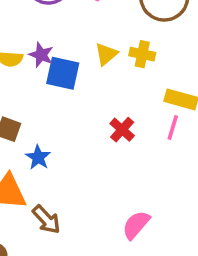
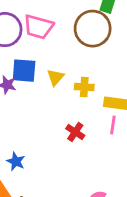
yellow cross: (142, 54) -> (84, 87), moved
blue square: (63, 73) -> (24, 71), moved

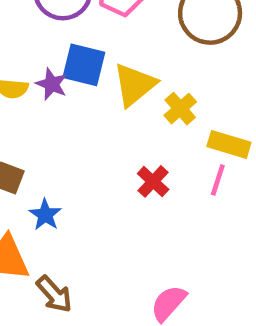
yellow triangle: (55, 77) -> (135, 85), size x1.5
yellow cross: (84, 87) -> (180, 109), turned 36

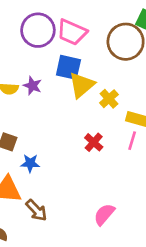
blue square: (84, 65) -> (68, 67), moved
blue star: (45, 215) -> (30, 163), turned -30

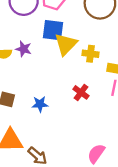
yellow cross: (109, 99) -> (90, 54), turned -35
blue star: (30, 163) -> (40, 104), moved

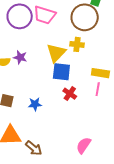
blue square: (53, 30) -> (61, 72), moved
yellow cross: (90, 54) -> (77, 44), moved

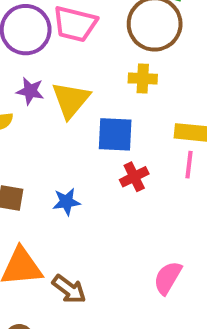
yellow triangle: (56, 53) -> (71, 100), moved
purple star: (20, 57) -> (30, 91), moved
red cross: (70, 94) -> (134, 177), turned 32

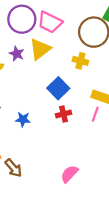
yellow triangle: (71, 100) -> (40, 49), moved
blue square: (115, 134) -> (58, 88), turned 30

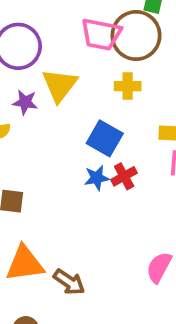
pink trapezoid: (50, 22) -> (101, 34), moved
blue star: (23, 119) -> (97, 178), moved

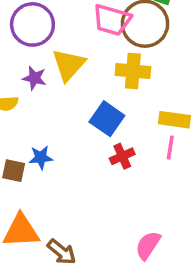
yellow cross: (128, 86) -> (133, 71), size x1.4
blue star: (97, 178) -> (41, 157), moved

